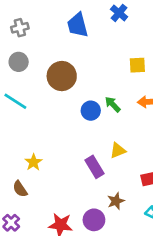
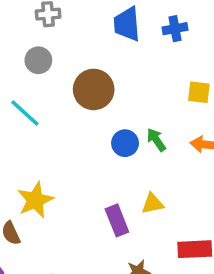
blue cross: (119, 13) -> (175, 29), moved, turned 30
yellow star: (33, 162) -> (35, 200), size x1.5

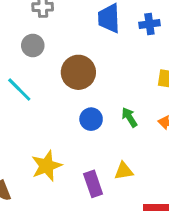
blue circle: (125, 143) -> (91, 119), moved
yellow star: (35, 200) -> (47, 166), moved

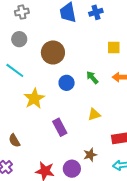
yellow star: (47, 166) -> (34, 98), moved
purple rectangle: (93, 184) -> (60, 127), moved

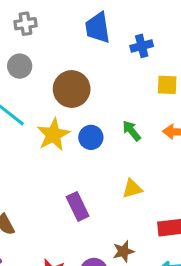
blue cross: (96, 12) -> (142, 46), moved
yellow star: (34, 98) -> (53, 135), moved

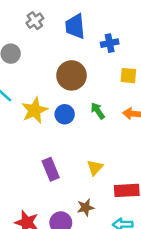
gray cross: (26, 24) -> (35, 21), moved, turned -30
brown circle: (72, 89) -> (72, 75), moved
yellow triangle: (132, 189) -> (95, 167), moved, turned -36

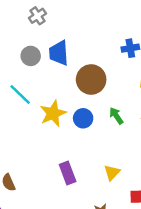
gray cross: (35, 21) -> (37, 16), moved
blue trapezoid: (75, 26) -> (59, 53), moved

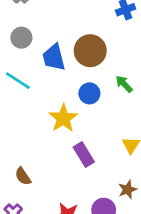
blue trapezoid: (59, 53) -> (54, 57), moved
yellow star: (53, 113) -> (63, 118), moved

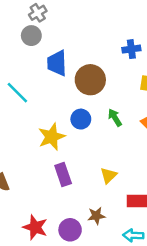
gray circle: (21, 38) -> (31, 36), moved
blue trapezoid: (54, 57) -> (57, 63), moved

